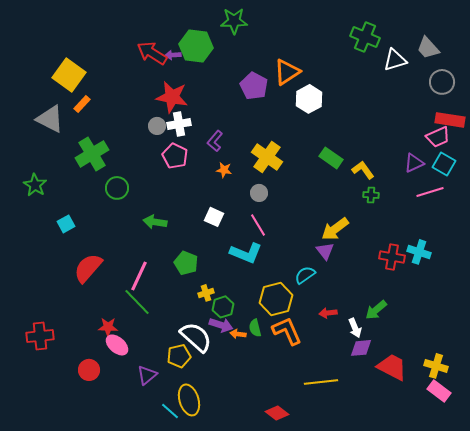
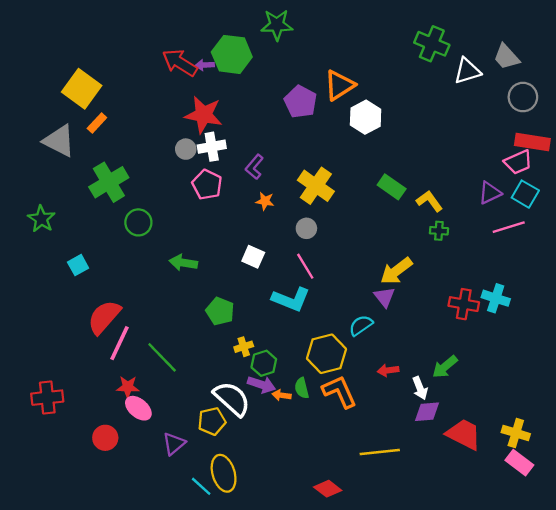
pink line: (139, 276) -> (119, 343), moved

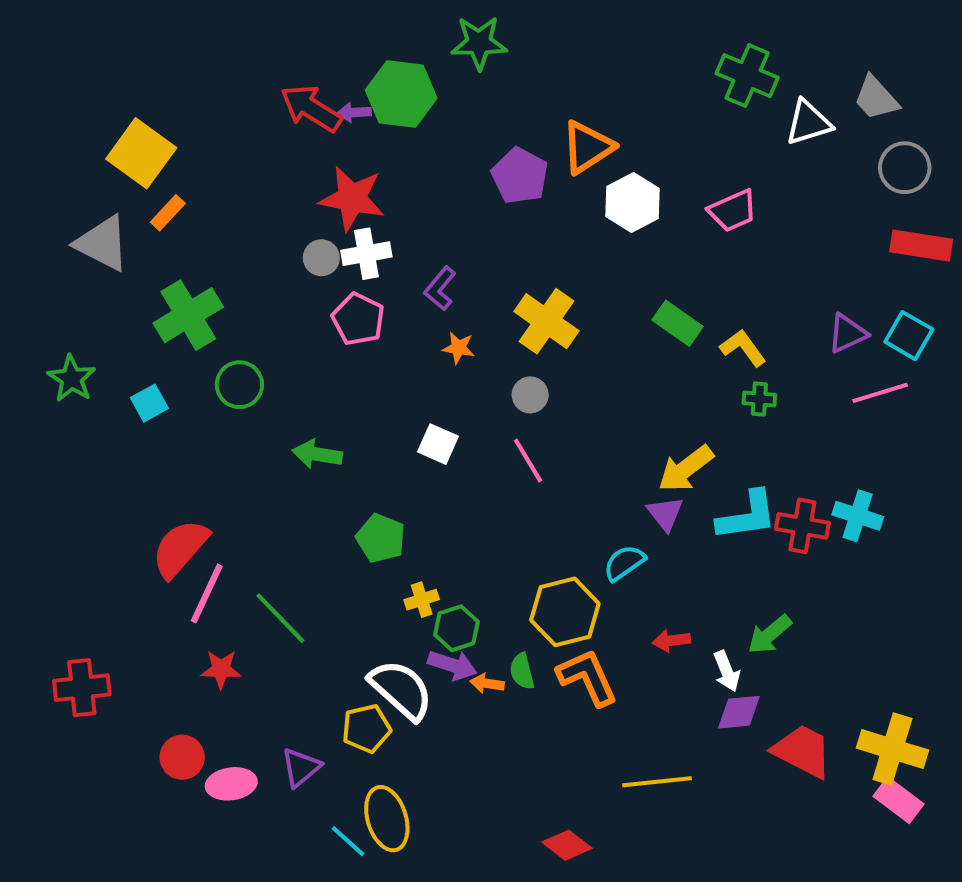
pink trapezoid: (518, 162) -> (733, 211), moved
cyan square: (78, 265) -> (149, 403), moved
cyan L-shape: (291, 299) -> (747, 516), moved, turned -30
pink ellipse: (138, 408) -> (231, 784), moved, turned -48
yellow cross: (516, 433) -> (892, 749), size x1.4

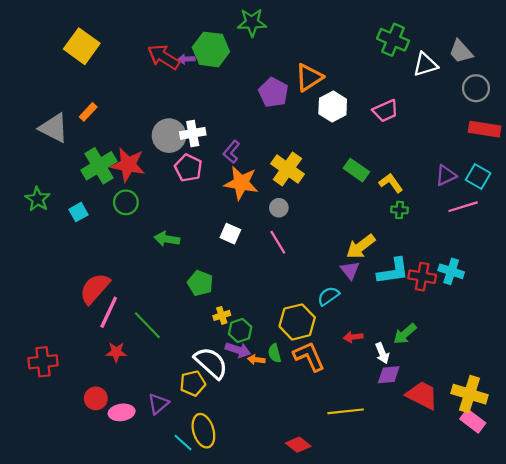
yellow square: (141, 153) -> (82, 46), moved
red star: (352, 198) -> (128, 165), moved
gray circle: (321, 258) -> (169, 136), size x1.8
orange star: (458, 348) -> (241, 183), size x2.0

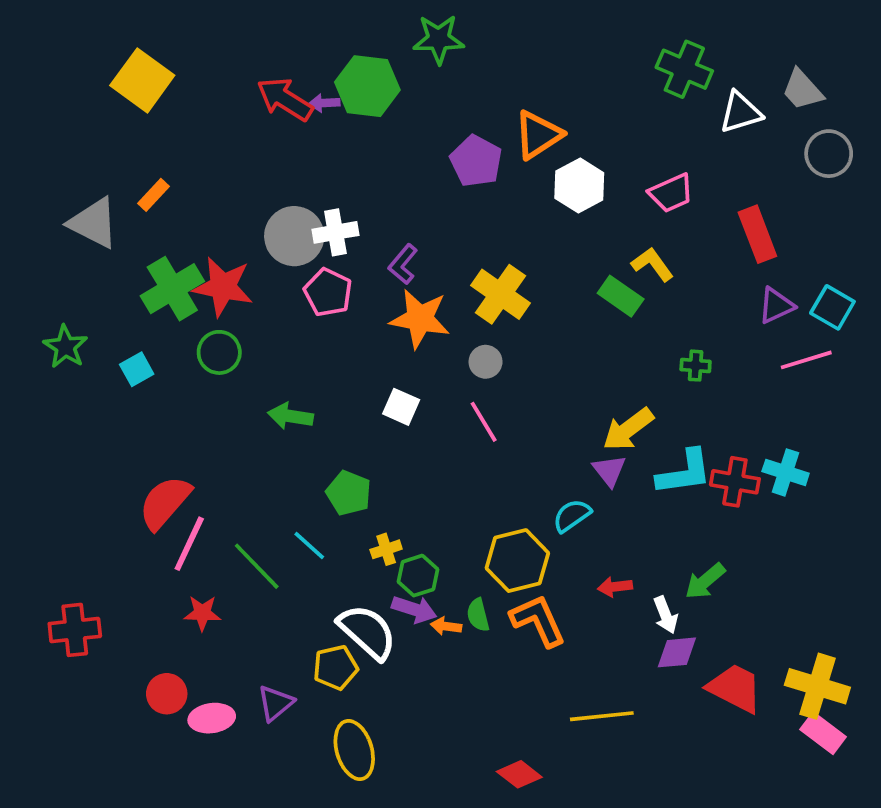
red rectangle: (485, 129) -> (757, 234), moved, turned 60
yellow L-shape: (391, 183) -> (652, 264), moved
cyan line: (183, 443) -> (309, 546), moved

